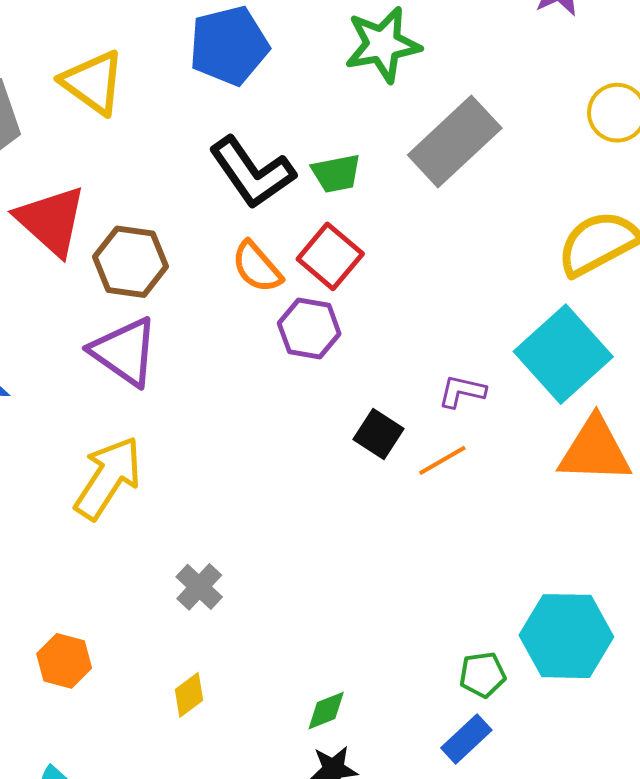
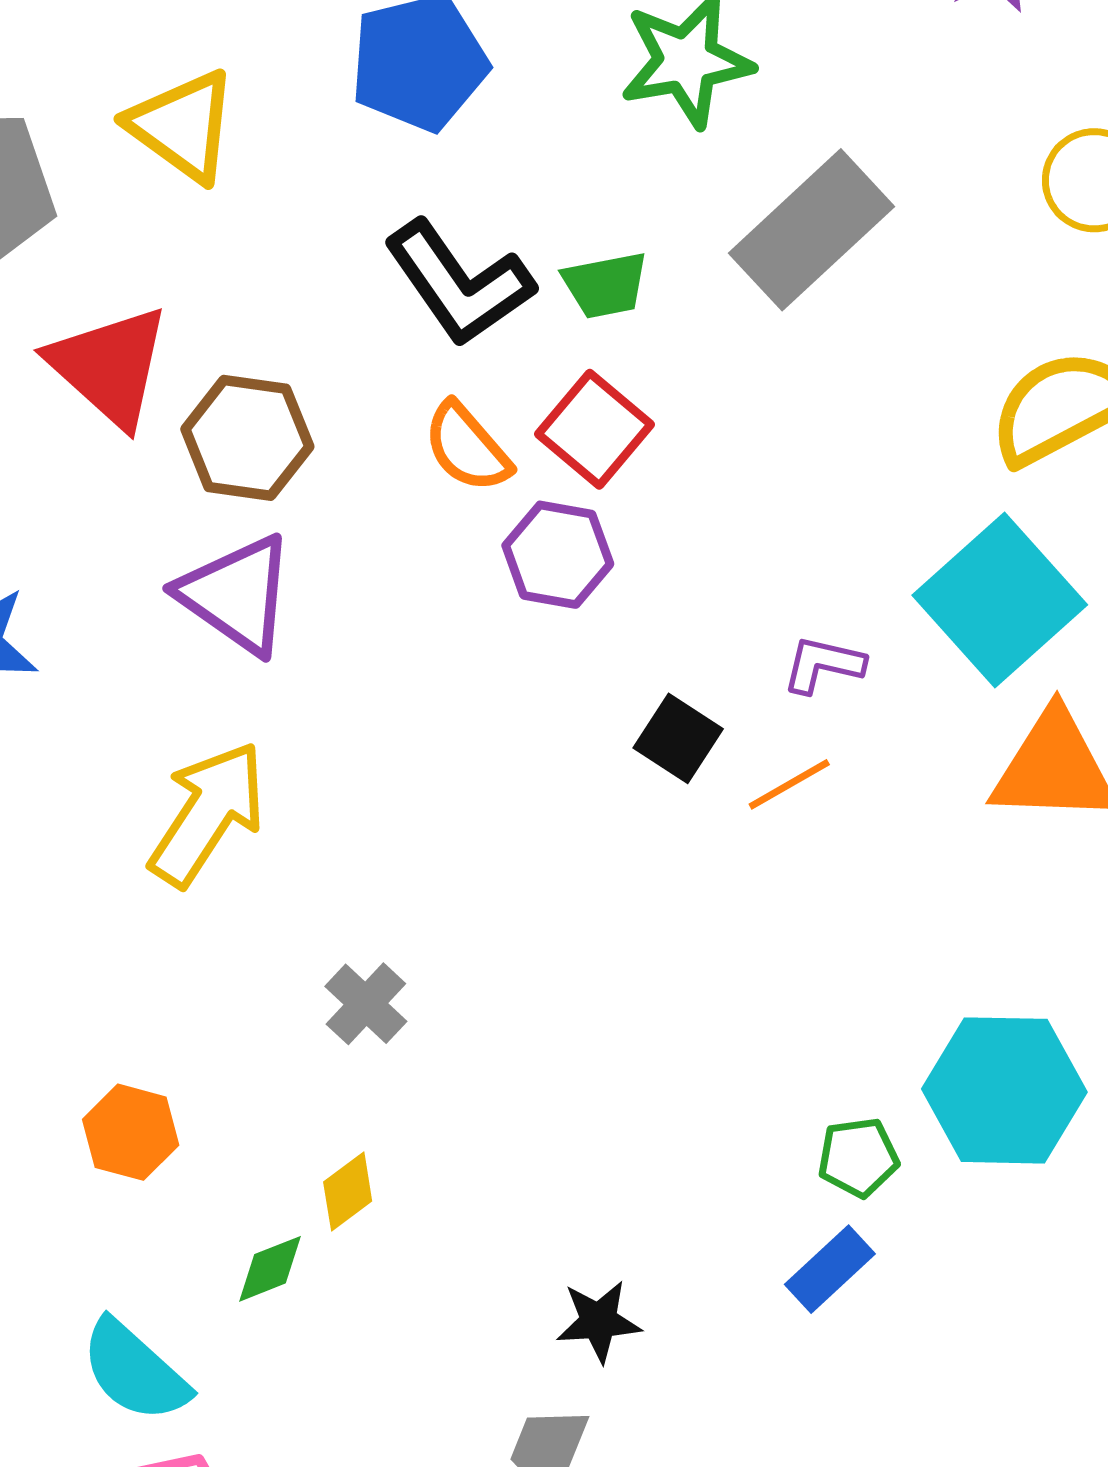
green diamond: (326, 711) -> (270, 1269), moved

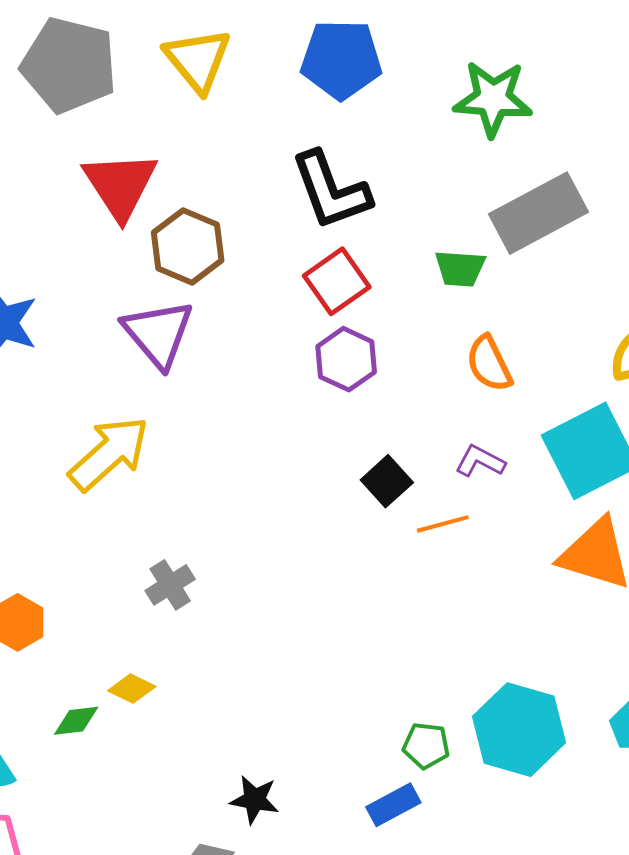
green trapezoid: (605, 285) -> (460, 268), moved
red square: (595, 429) -> (337, 281), moved
orange semicircle: (467, 447) -> (489, 364), moved
yellow diamond: (348, 1191) -> (132, 689), turned 48

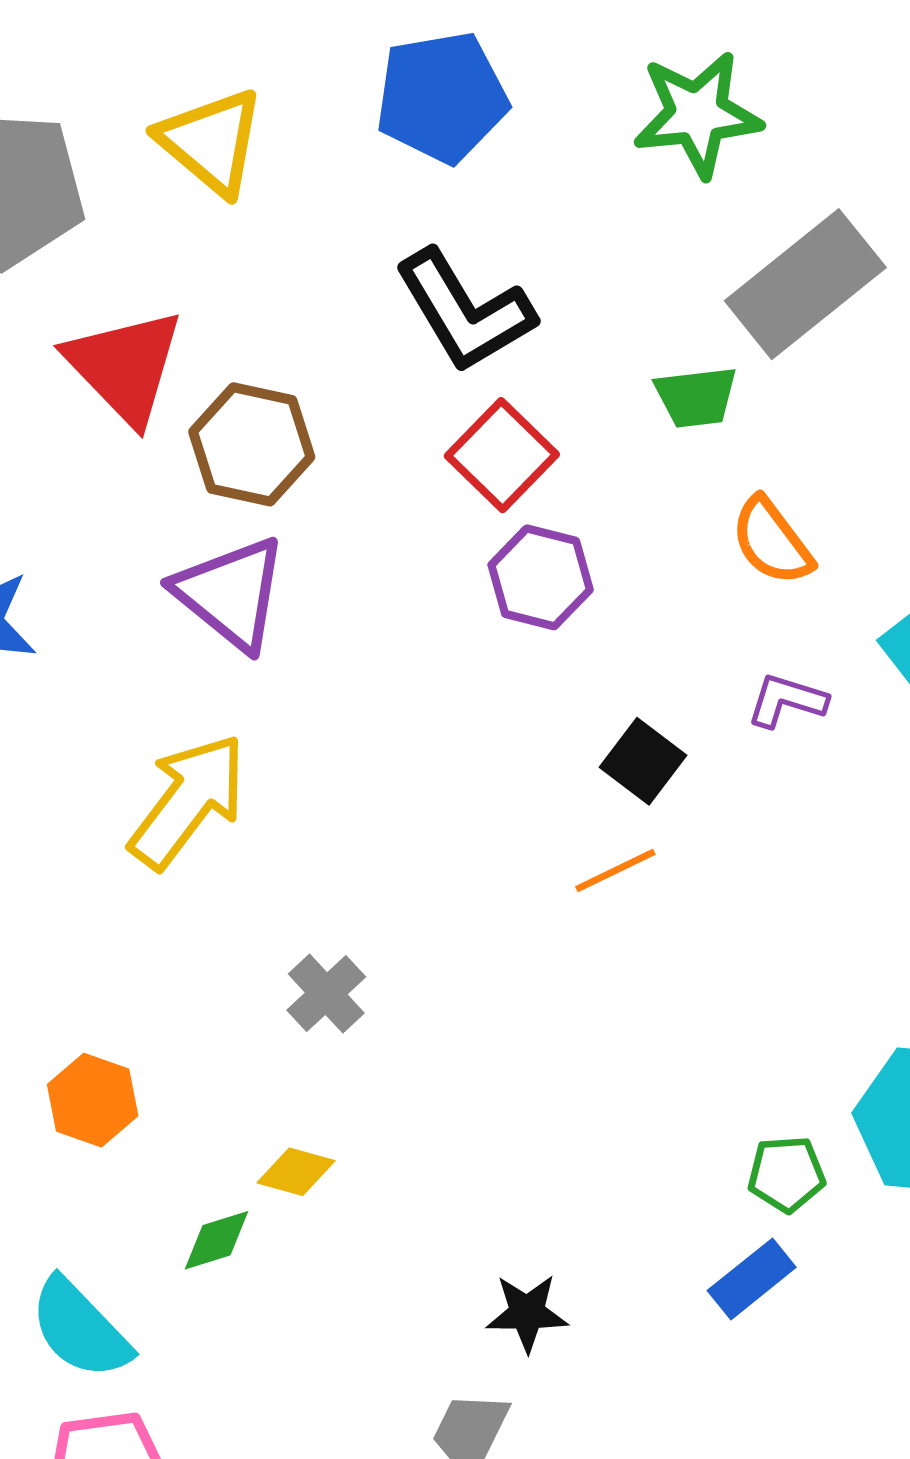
orange line: (443, 524) -> (615, 871), moved

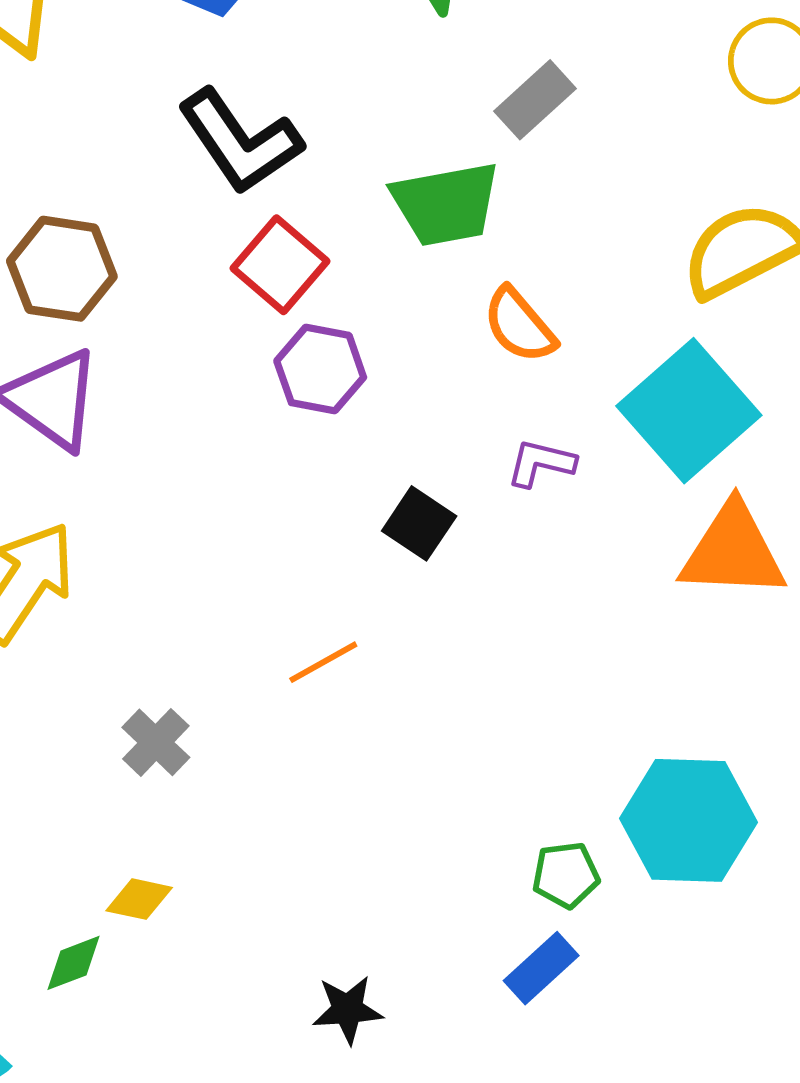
gray rectangle: (805, 284) -> (535, 100), size x0.6
green trapezoid: (696, 397) -> (446, 204), size x1.5
orange line: (615, 871) -> (323, 662), moved

